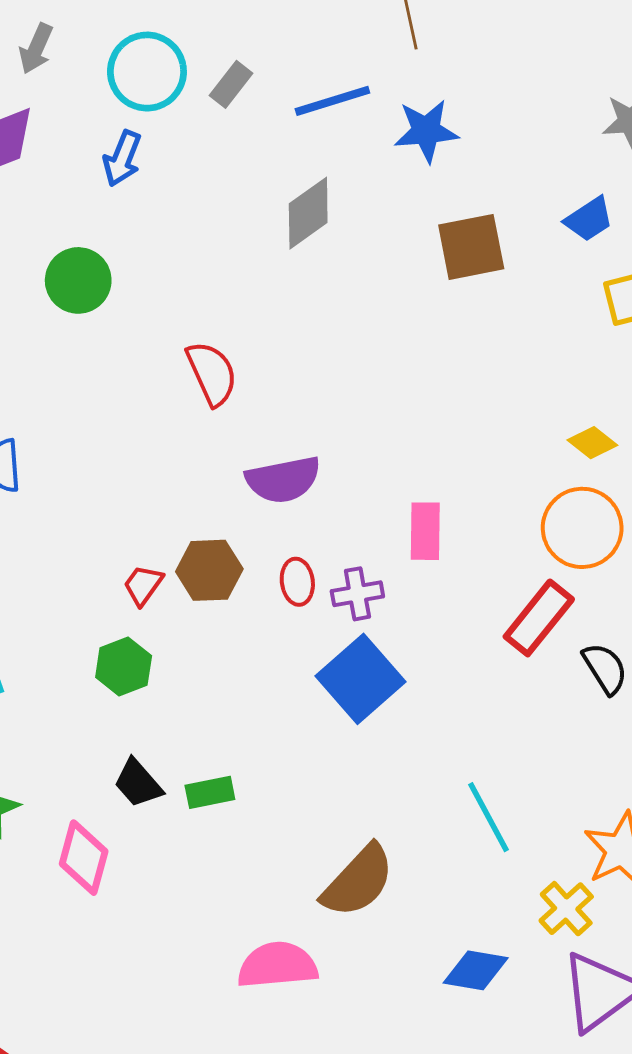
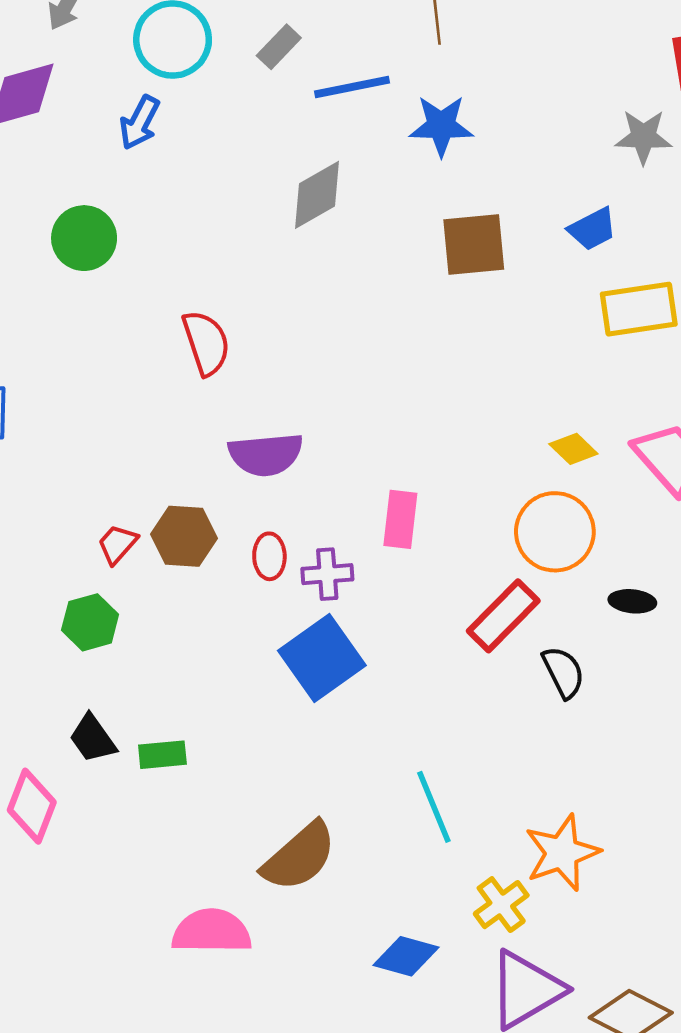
gray rectangle: (231, 84) -> (279, 47), moved

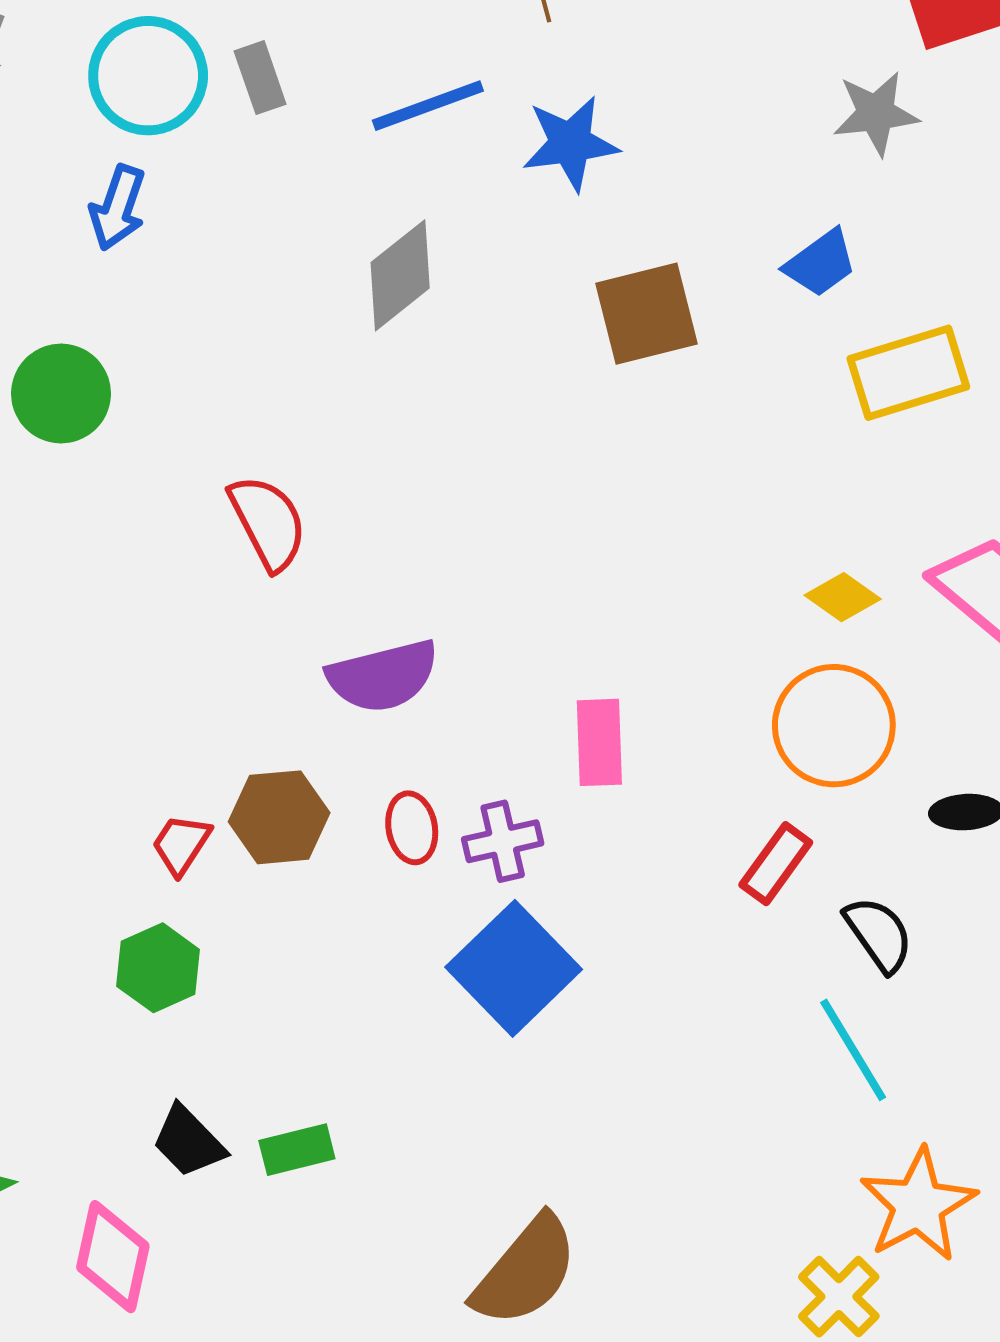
gray rectangle: (279, 47) -> (260, 78), moved, turned -54
red rectangle: (503, 616) -> (776, 864), size x0.7
cyan line: (434, 807) -> (853, 1050), moved

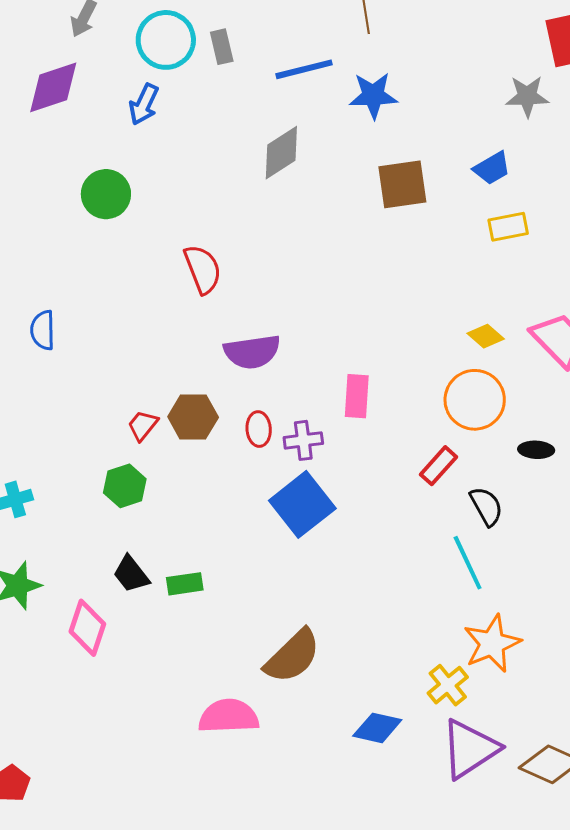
yellow rectangle: (908, 373) -> (508, 227), moved, size x0.7

